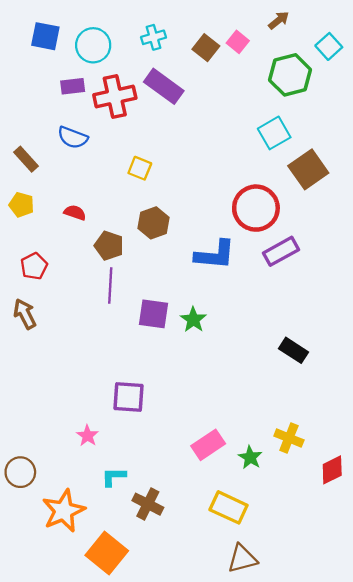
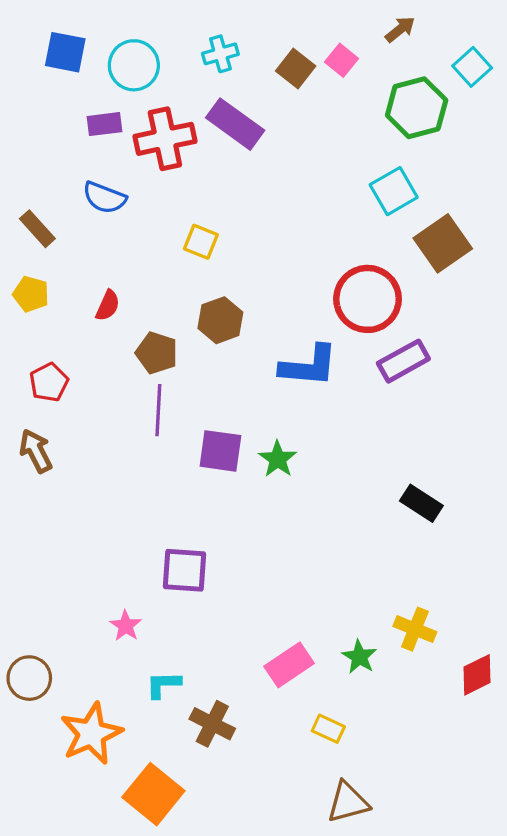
red semicircle: (75, 213) -> (108, 305), turned 95
pink rectangle: (208, 445) -> (289, 665), moved
yellow rectangle: (229, 507) -> (328, 729), size x0.6

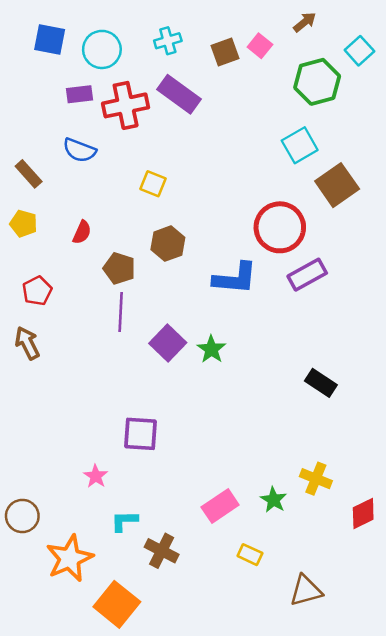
brown square: (296, 69) -> (225, 52), turned 32
purple square: (220, 451) -> (168, 343), turned 36
brown triangle: (348, 802) -> (306, 591), moved

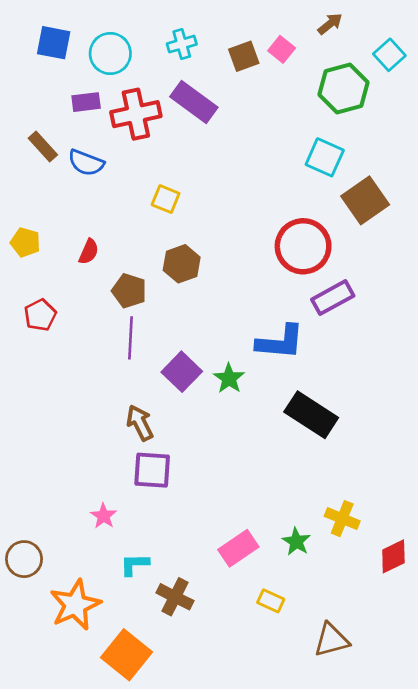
cyan square: (300, 145) -> (325, 157), turned -36
brown rectangle: (29, 174) -> (43, 147), moved
blue L-shape: (235, 278) -> (280, 342), moved
brown arrow: (27, 343) -> (140, 423), moved
black rectangle: (321, 383) -> (311, 415), moved, size x1.5

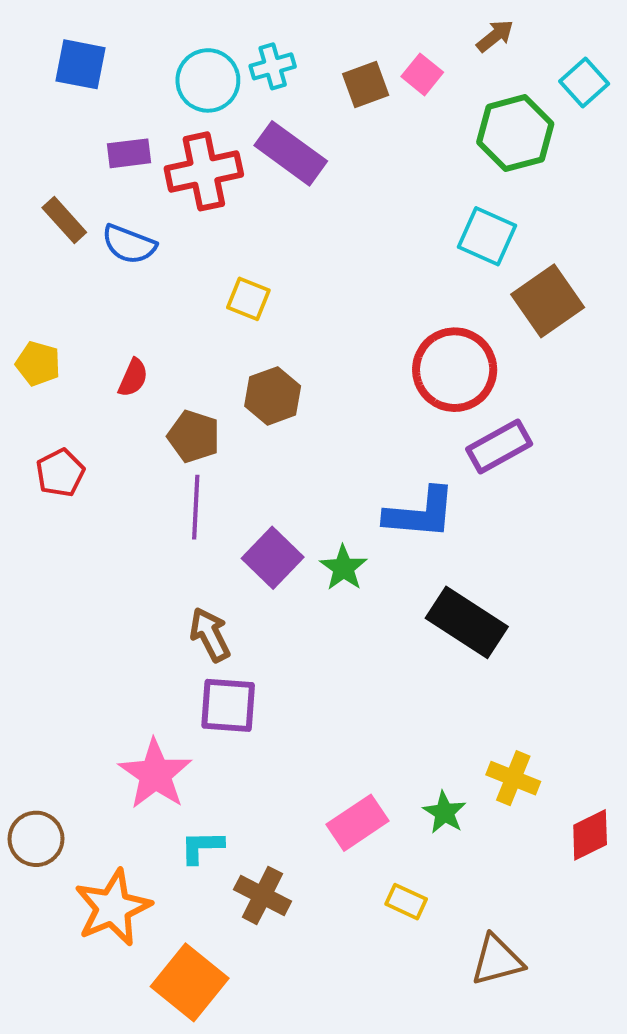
cyan circle: (110, 53) -> (208, 80), moved
pink star: (104, 516) -> (155, 774), size x1.8

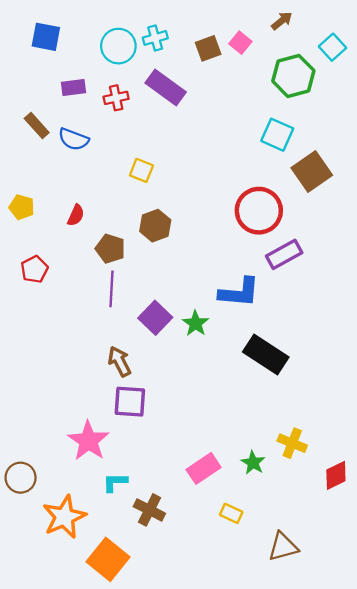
red cross: (204, 171) -> (116, 98), size x0.6

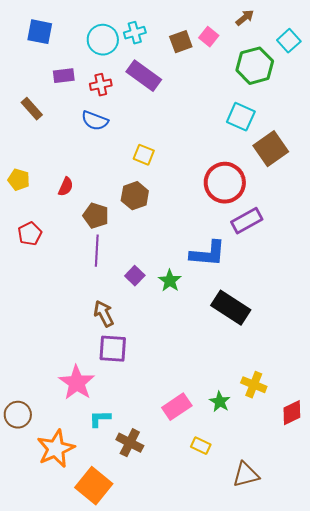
blue semicircle: (74, 139) -> (95, 121), moved
yellow square: (141, 170) -> (144, 155), moved
purple square: (155, 318) -> (135, 276), size x0.7

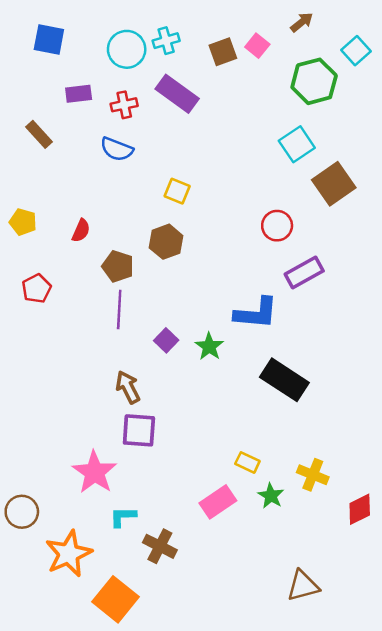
cyan square: (241, 117) -> (297, 144), turned 32
red circle: (225, 183) -> (277, 226), size x0.6
yellow rectangle: (201, 446) -> (247, 462), moved

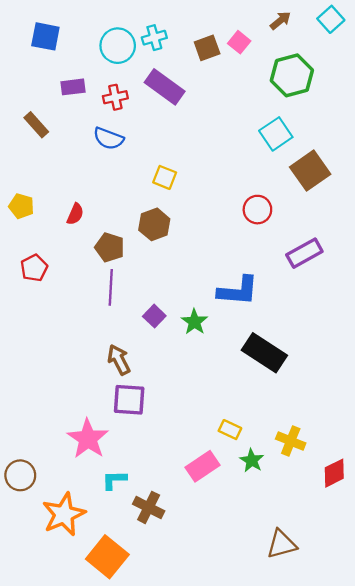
cyan square: (356, 51) -> (331, 19), moved
purple rectangle: (304, 273) -> (304, 253), moved

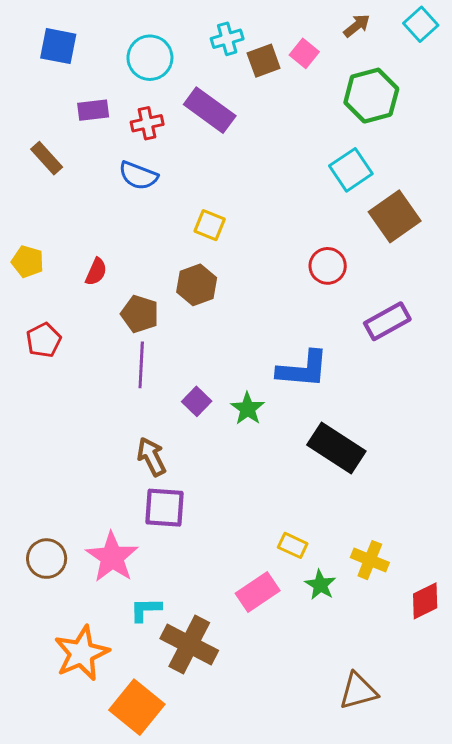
cyan cross: (154, 38) -> (227, 39), moved
brown circle: (20, 475) -> (47, 559), moved
brown cross: (149, 507) -> (189, 644), size x1.4

